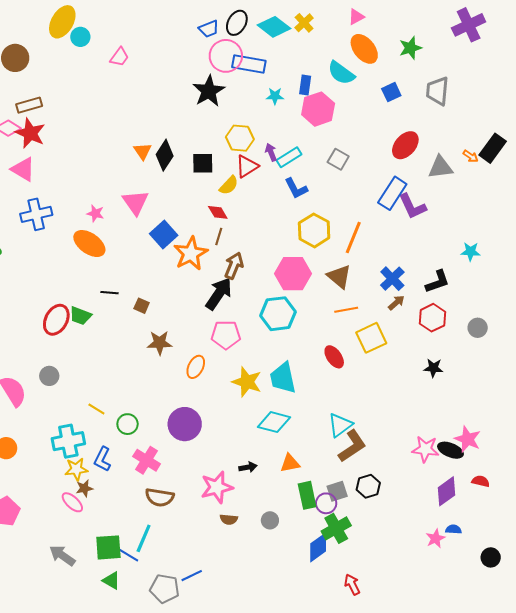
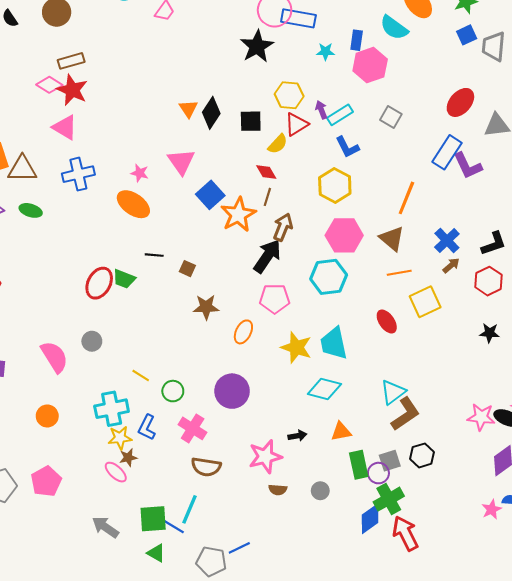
blue square: (391, 92) -> (467, 35), moved
yellow hexagon: (314, 230) -> (335, 186), moved
red arrow: (352, 585) -> (405, 533), moved, size x1.6

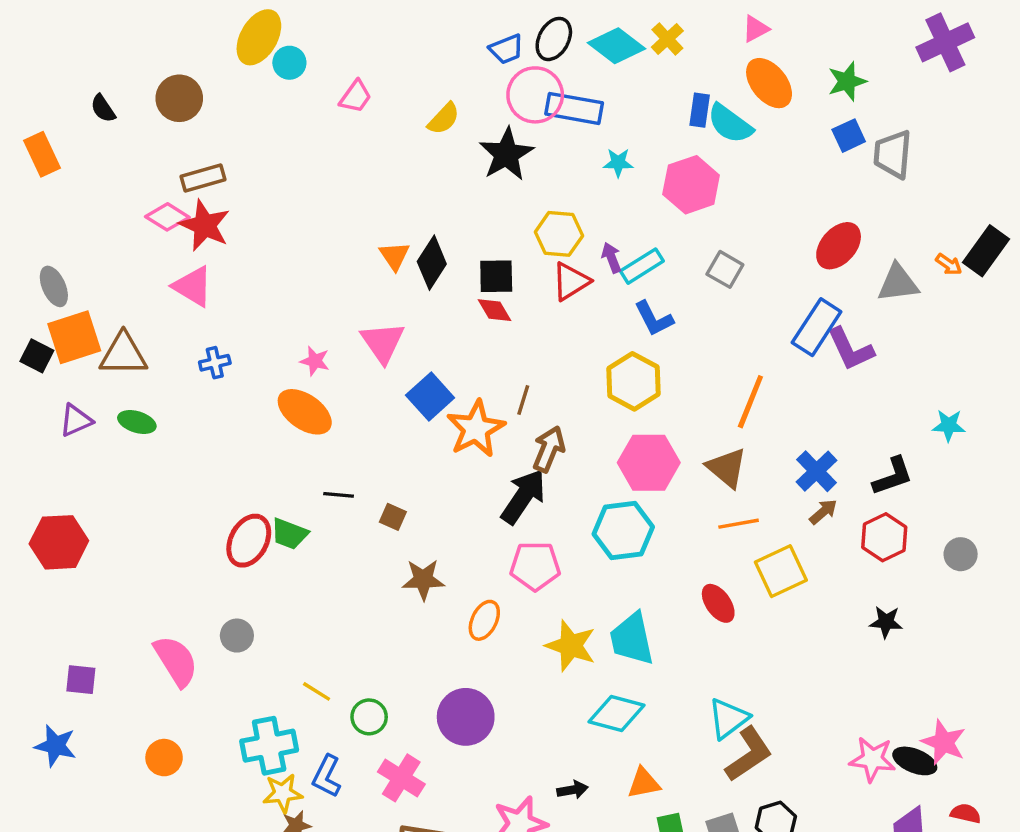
blue rectangle: (357, 40) -> (700, 110), moved
yellow semicircle: (278, 144) -> (444, 119), moved
red diamond: (266, 172) -> (494, 310), moved
blue cross: (78, 174) -> (215, 363), size x0.6

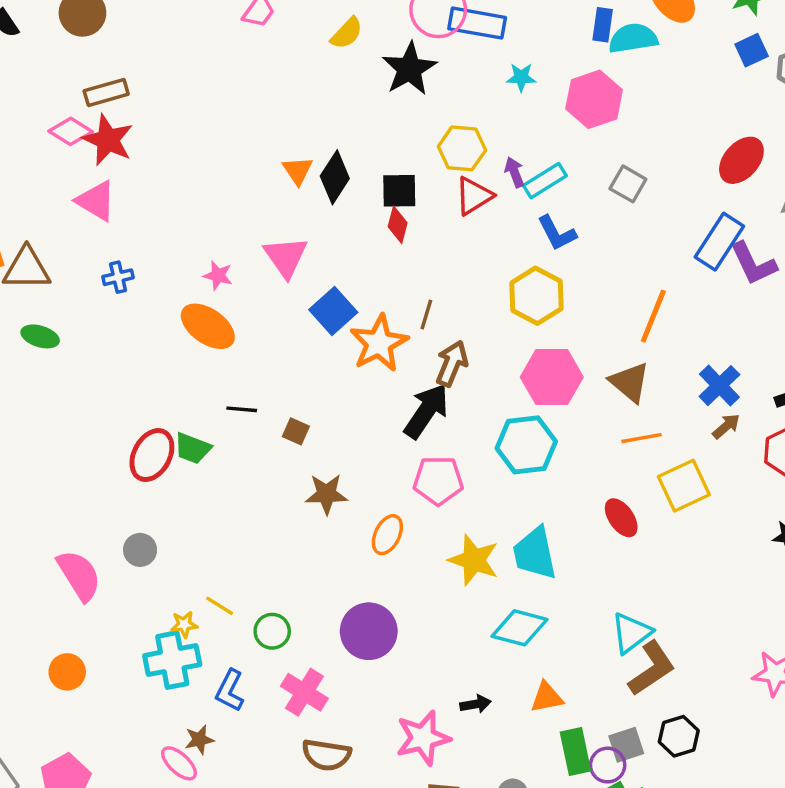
cyan semicircle: (730, 124) -> (633, 38), turned 135
red diamond: (494, 310) -> (398, 225), turned 45
yellow star: (283, 793) -> (184, 624), moved, size x0.7

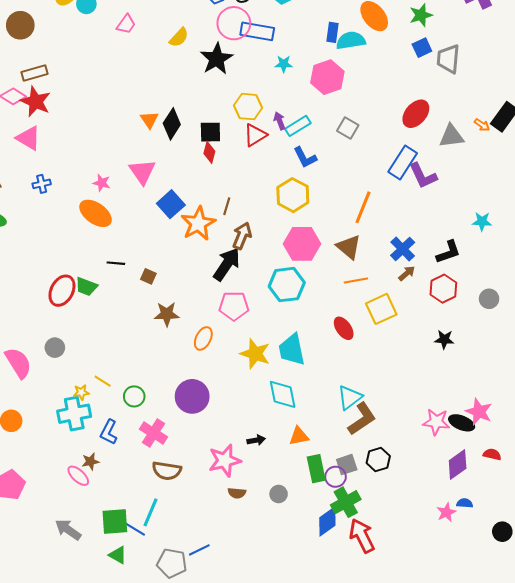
cyan diamond: (520, 628) -> (283, 394), turned 64

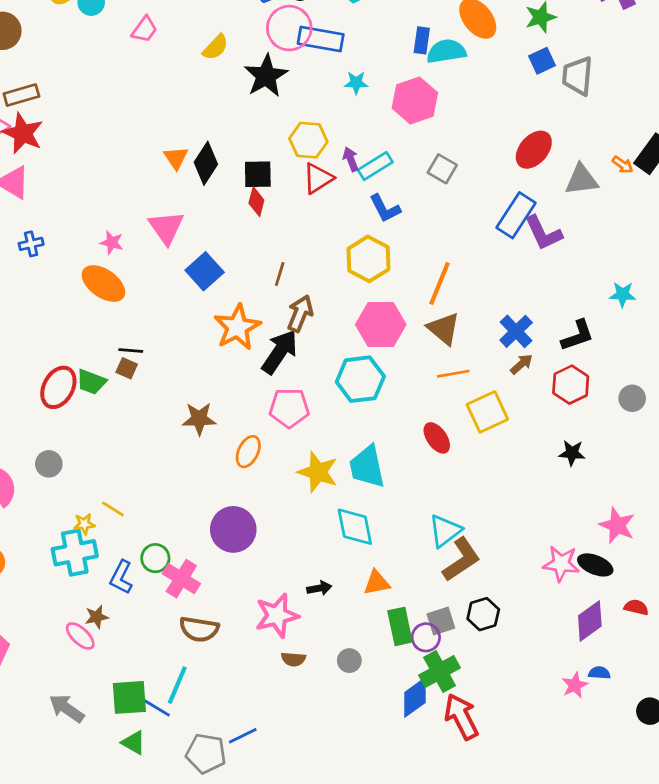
orange line: (363, 207) -> (440, 284), moved
orange star: (198, 224) -> (237, 327), moved
brown square: (148, 276) -> (127, 368), moved
green circle: (134, 396) -> (155, 558), moved
pink star: (479, 412) -> (617, 525), moved

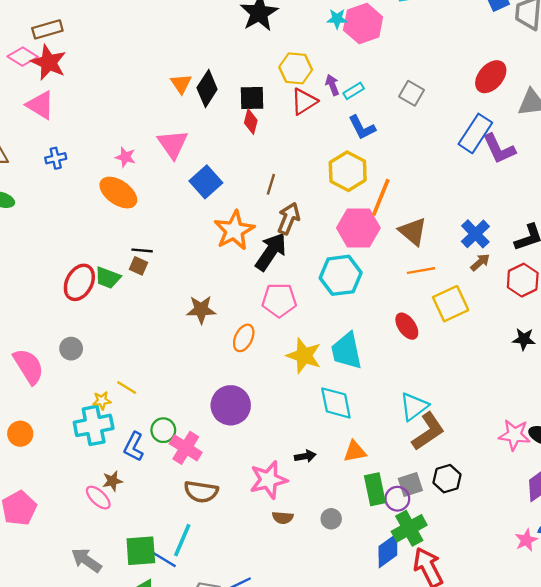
pink hexagon: (415, 100) -> (363, 23), moved
cyan rectangle: (375, 166) -> (354, 91), size x0.7
orange line: (440, 284) -> (381, 197), moved

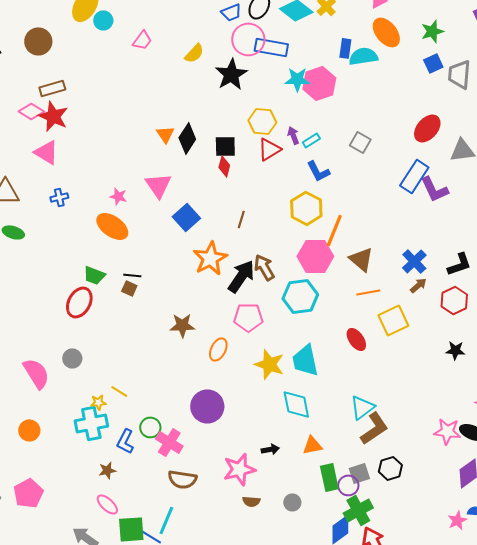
cyan star: (337, 19) -> (297, 79), size x1.4
brown arrow: (289, 219) -> (264, 267), moved, turned -52
green trapezoid: (108, 278) -> (94, 275), moved
pink ellipse: (98, 498) -> (107, 504), moved

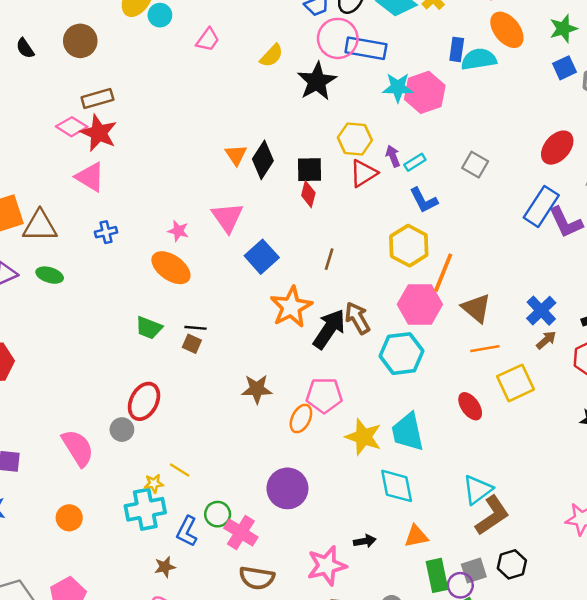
red ellipse: (79, 302) -> (144, 401), moved
pink pentagon: (248, 317) -> (324, 395), moved

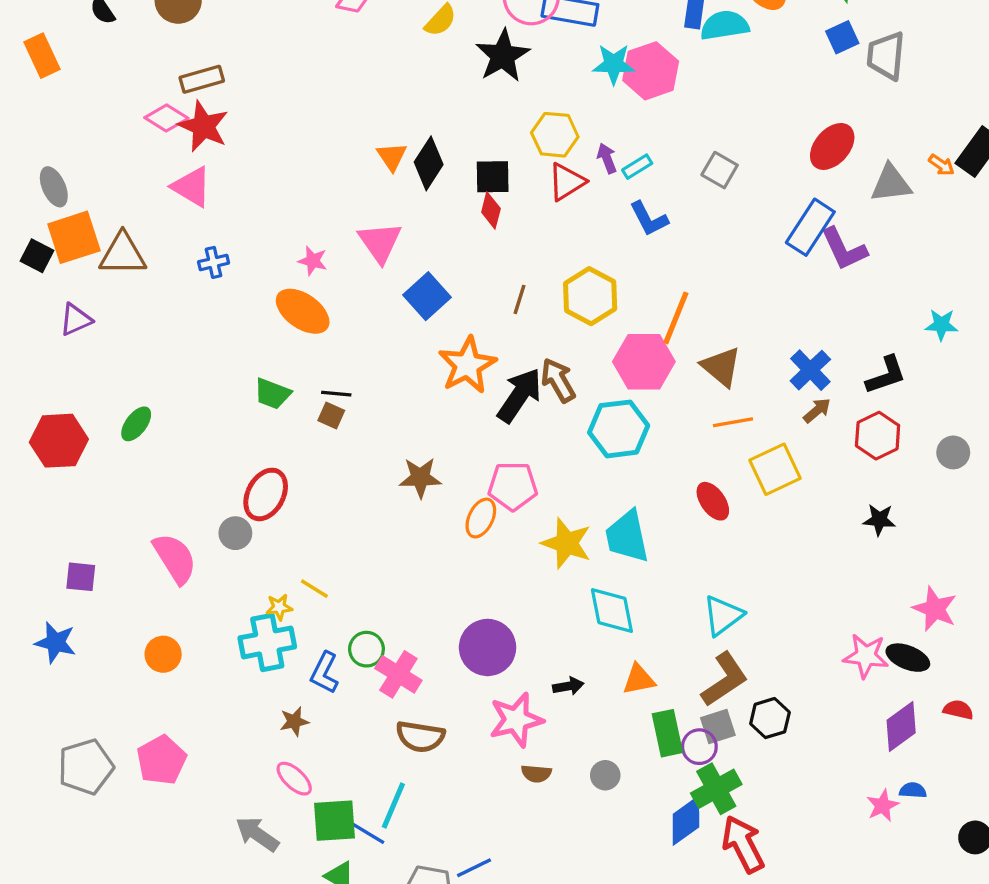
yellow hexagon: (409, 246) -> (590, 296), moved
green ellipse: (50, 275) -> (136, 424), moved, turned -70
purple circle: (287, 488) -> (488, 647), moved
brown L-shape: (492, 515) -> (725, 679), moved

